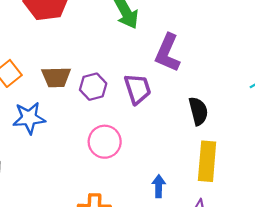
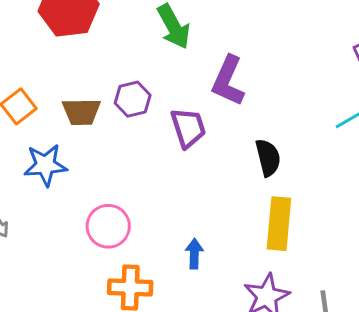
purple hexagon: (93, 87) -> (133, 99), moved
pink circle: (105, 142) -> (108, 226), moved
blue arrow: (159, 186) -> (194, 254), moved

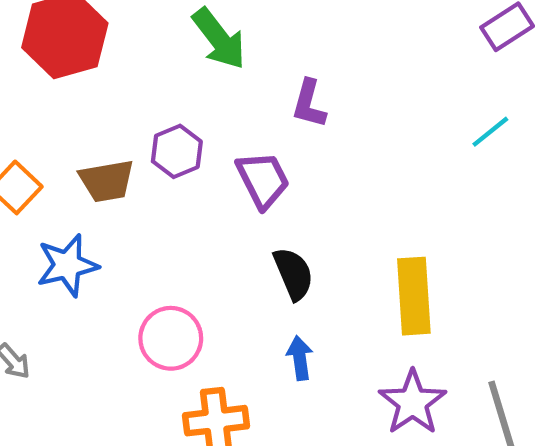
purple L-shape: (228, 81) -> (309, 104), size x0.7
black semicircle: (268, 158) -> (293, 274), moved

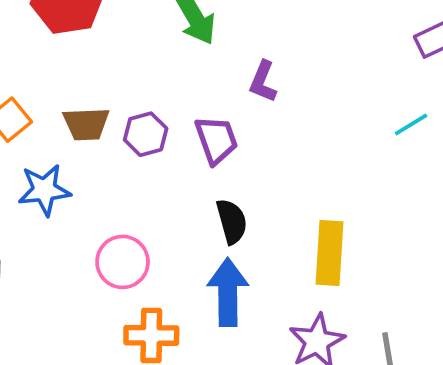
purple hexagon: (177, 151) -> (146, 134), moved
blue arrow: (300, 358) -> (228, 292), size x1.8

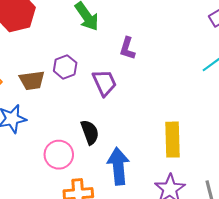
purple hexagon: (146, 134) -> (65, 67), moved
black semicircle: (232, 221) -> (90, 132), moved

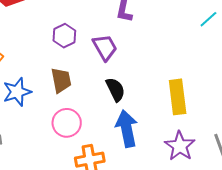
brown trapezoid: (32, 80) -> (61, 80), moved, turned -88
black semicircle: (90, 132) -> (115, 89), moved

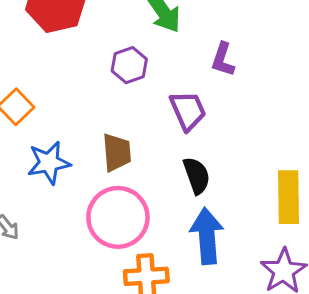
purple hexagon: (64, 36) -> (129, 65), moved
pink circle: (67, 123) -> (118, 217), size x1.4

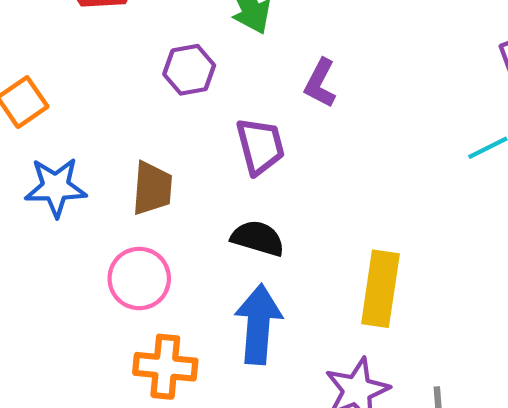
black semicircle: (197, 176) -> (258, 238), turned -63
pink circle: (118, 217) -> (139, 279), size x0.7

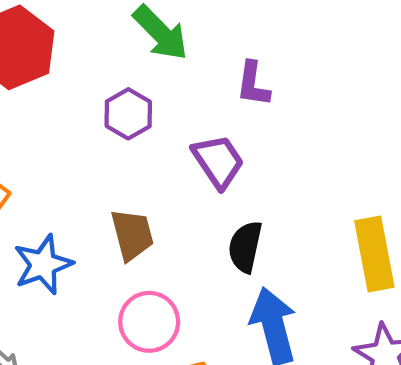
black semicircle: (258, 238) -> (245, 247), turned -75

